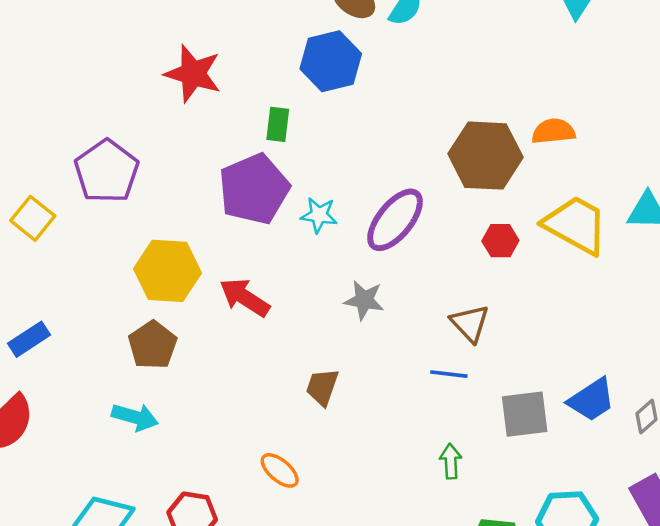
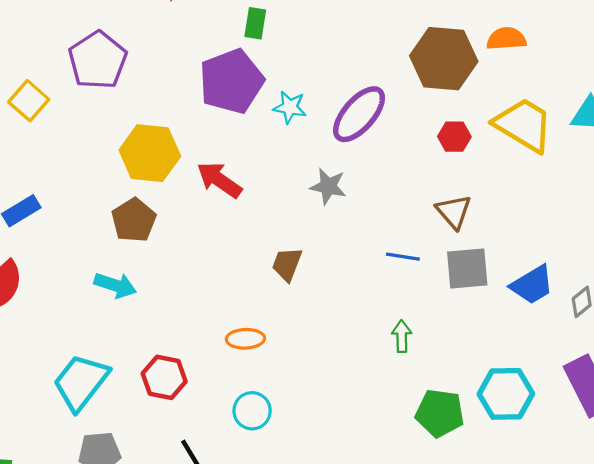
brown triangle: (470, 323) -> (454, 212), moved
gray square: (525, 414) -> (467, 269), moved
orange ellipse: (280, 470) -> (245, 339), turned -45

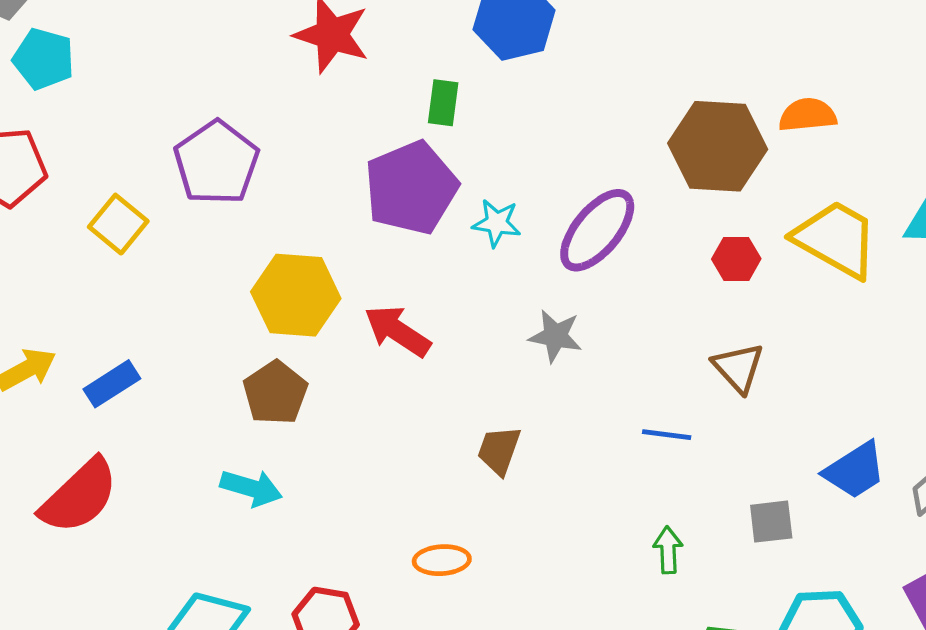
gray square: (467, 269) -> (771, 522), moved, size x0.7

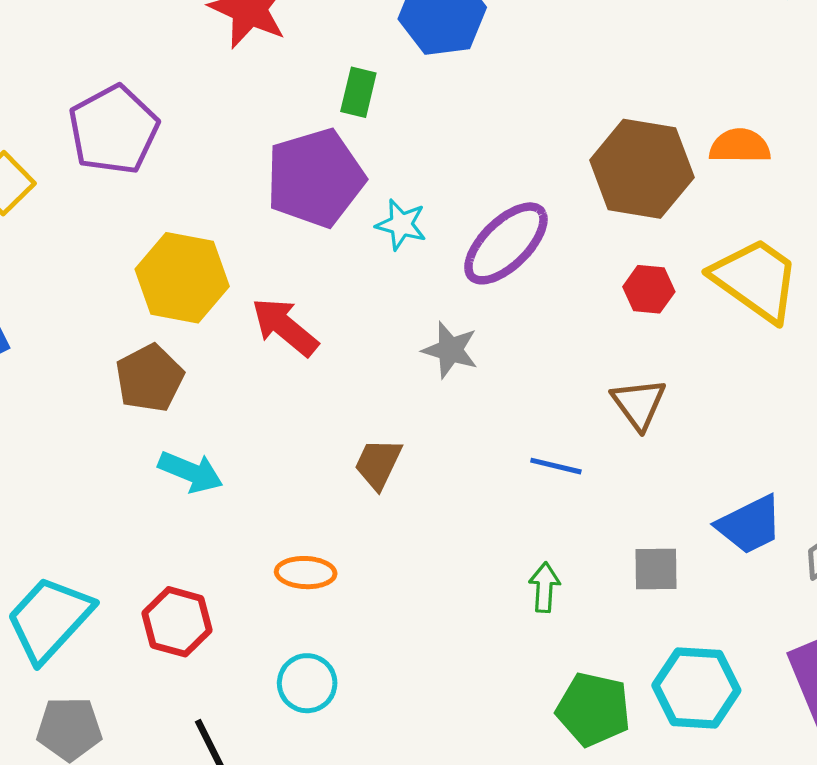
cyan arrow: (251, 488) -> (191, 472), moved

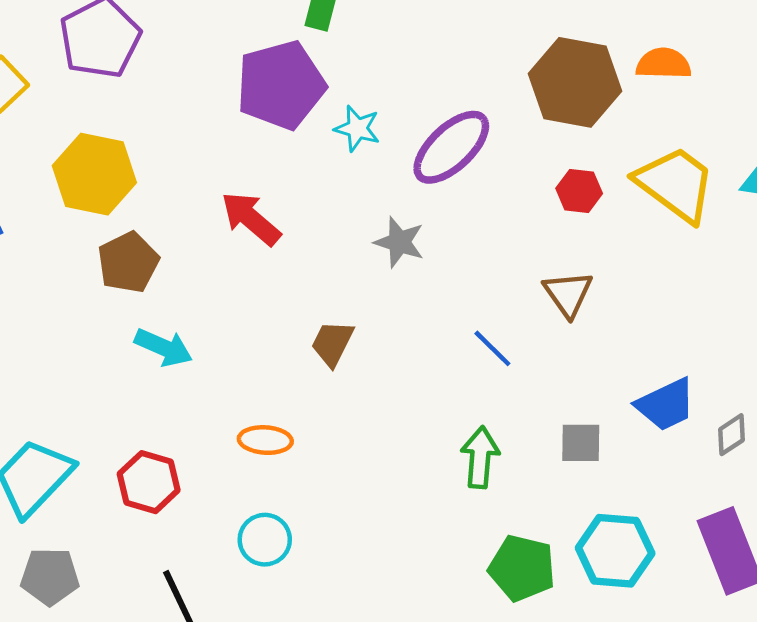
yellow hexagon: (182, 278) -> (94, 174), moved
blue line: (556, 466) -> (492, 348), turned 30
green arrow: (544, 587) -> (480, 457), size x1.4

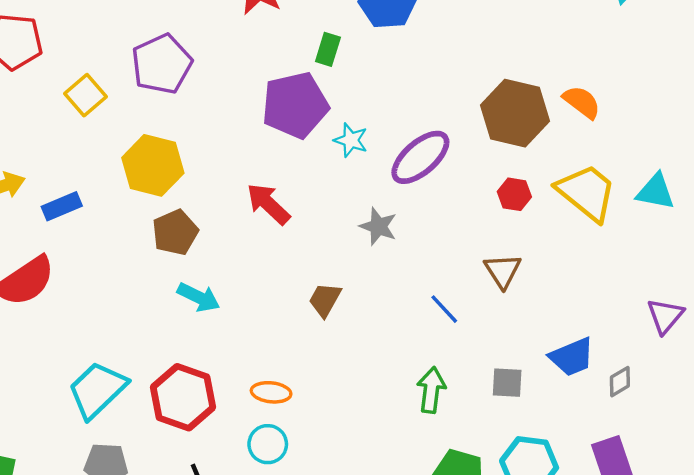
orange semicircle: (664, 64) -> (582, 102), turned 33
orange ellipse: (265, 440) -> (271, 392), moved
red hexagon: (149, 482) -> (183, 397), size x1.4

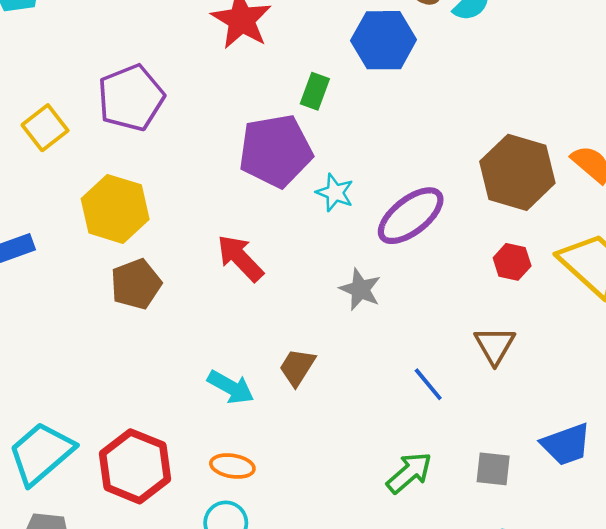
cyan arrow: (199, 297) -> (231, 387), moved
green arrow: (431, 390) -> (409, 473), turned 39

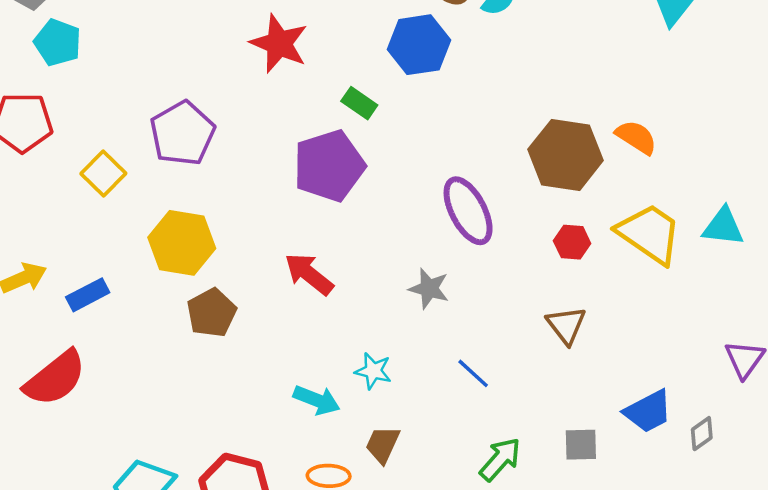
green rectangle: (315, 91) -> (359, 103), turned -68
cyan star: (335, 193) -> (373, 371), moved
purple ellipse: (411, 216) -> (468, 211), turned -72
brown trapezoid: (297, 367) -> (383, 445), moved
blue line: (428, 384) -> (473, 373), moved

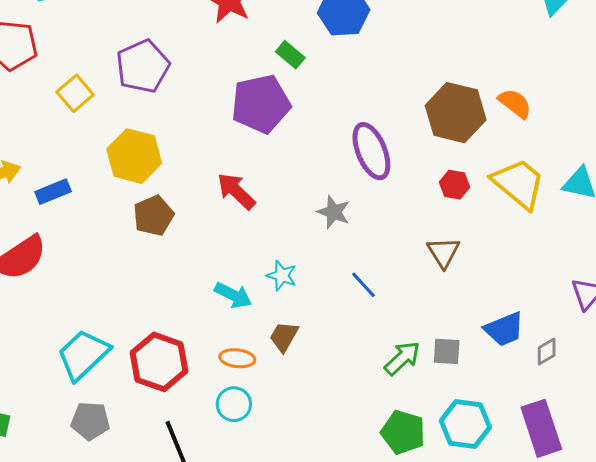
green arrow: (500, 459) -> (402, 358), moved

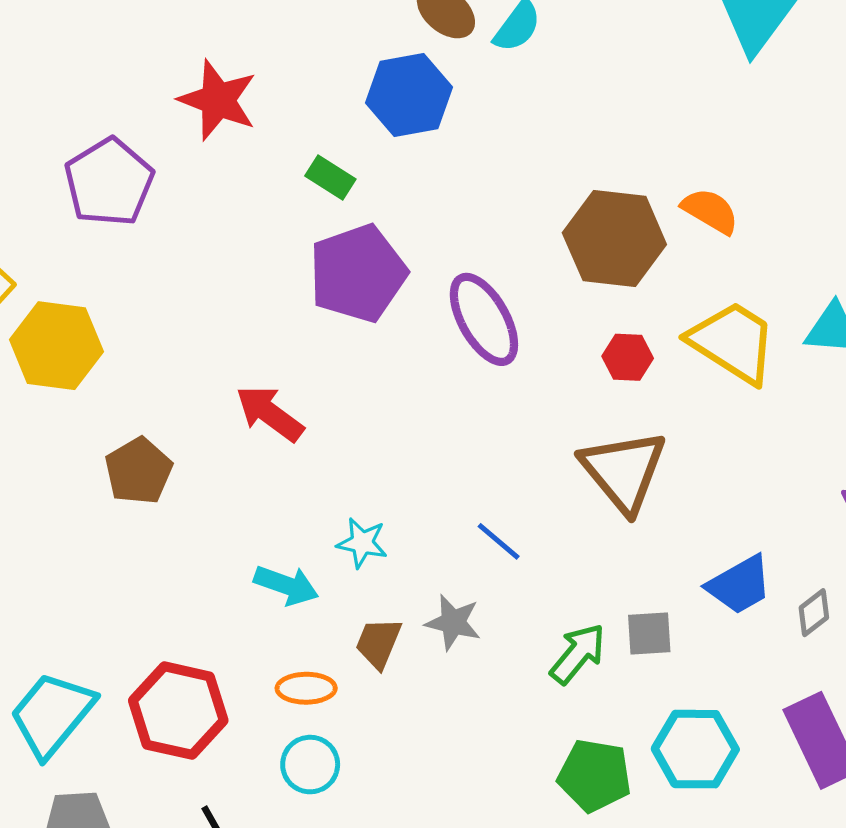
purple pentagon: (143, 66) -> (109, 182), moved
purple pentagon: (261, 104) -> (358, 273), moved
yellow hexagon: (134, 156) -> (56, 346), moved
gray star: (334, 212) -> (453, 622), moved
brown triangle: (443, 252) -> (624, 471), size x1.6

